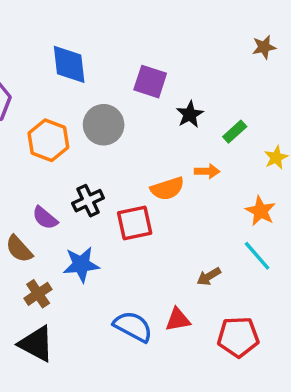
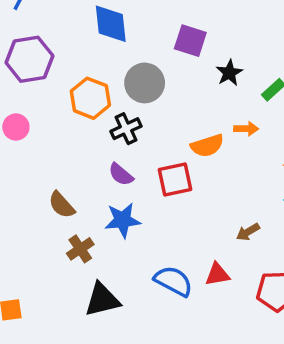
black cross: (88, 201) -> (126, 129), moved
purple semicircle: (45, 218) -> (121, 174), moved
black triangle: (36, 344) -> (102, 300), moved, turned -42

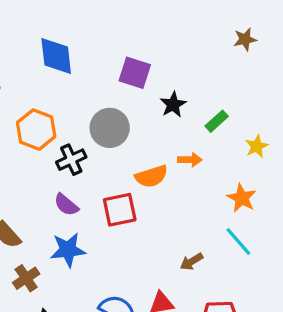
gray circle: (145, 83) -> (110, 128), moved

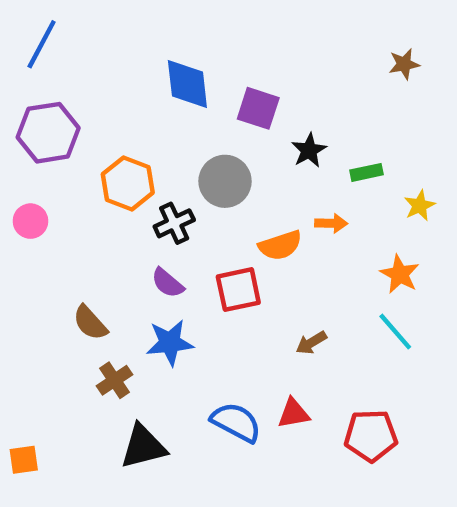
blue diamond: (56, 56) -> (187, 84), moved
green rectangle: (217, 121) -> (366, 172), turned 30
brown arrow: (192, 262) -> (311, 343), moved

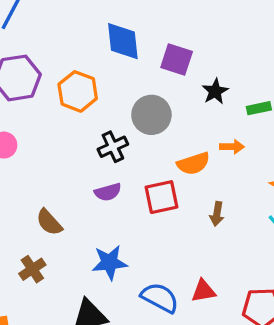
orange hexagon: (128, 183) -> (78, 91), moved
purple semicircle: (168, 283) -> (108, 192), turned -56
blue star: (170, 343) -> (110, 262), moved
brown arrow: (311, 343) -> (217, 214), moved, turned -50
brown cross: (114, 380) -> (32, 269), moved

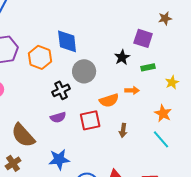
blue diamond: (123, 41) -> (67, 41), moved
purple square: (177, 60) -> (143, 38), moved
brown semicircle: (49, 222) -> (23, 135), size x1.5

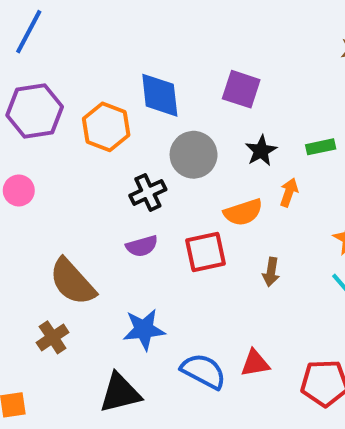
purple square: (143, 38) -> (241, 89), moved
black star: (122, 57) -> (261, 151), moved
orange arrow: (132, 90) -> (289, 192), turned -72

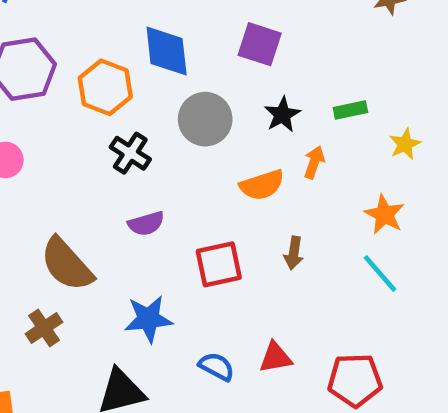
black cross: (148, 192) -> (130, 153), moved, turned -32
red square: (205, 252) -> (219, 264), moved
blue semicircle: (203, 371) -> (217, 367), size x0.7

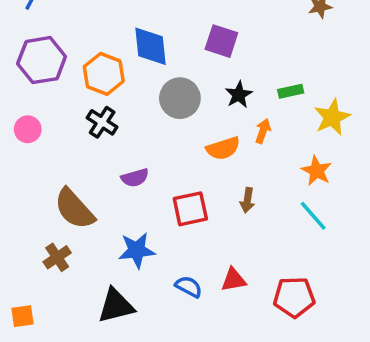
yellow star: (405, 144) -> (332, 117), size x1.5
black cross: (130, 153) -> (102, 122), moved

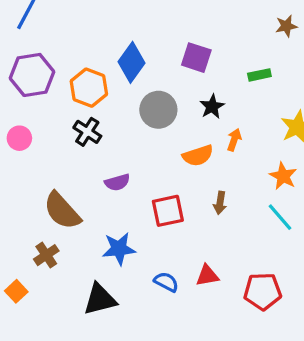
blue diamond: (151, 46) -> (132, 62), turned 42
green rectangle: (291, 91) -> (259, 75), moved
orange square: (22, 316) -> (16, 291), moved, turned -35

